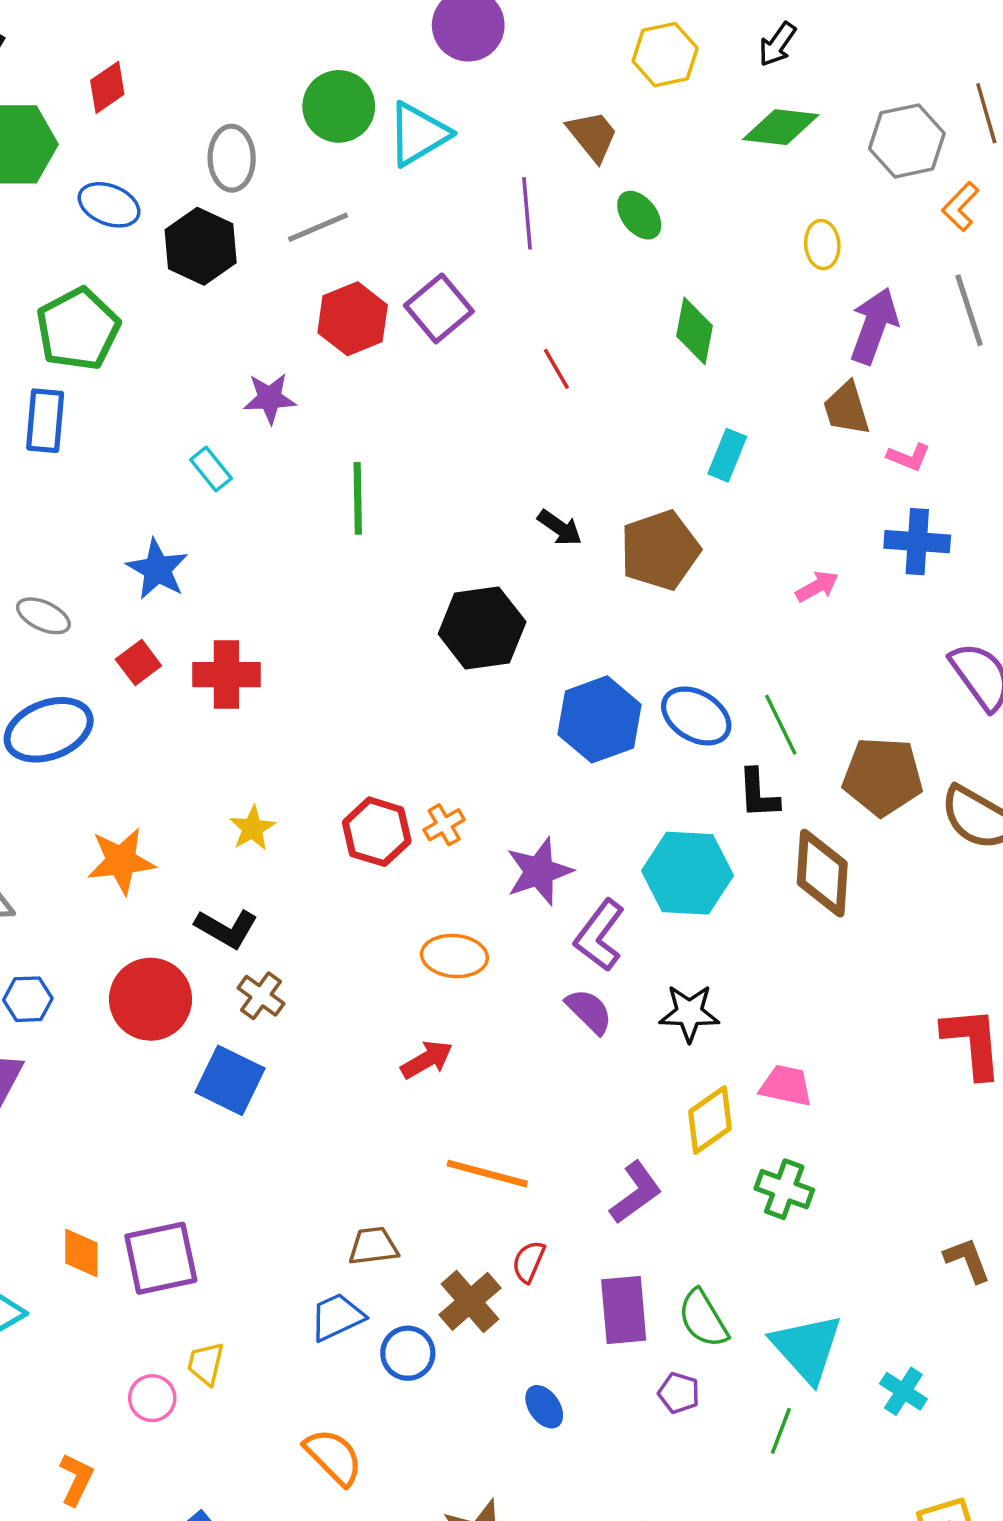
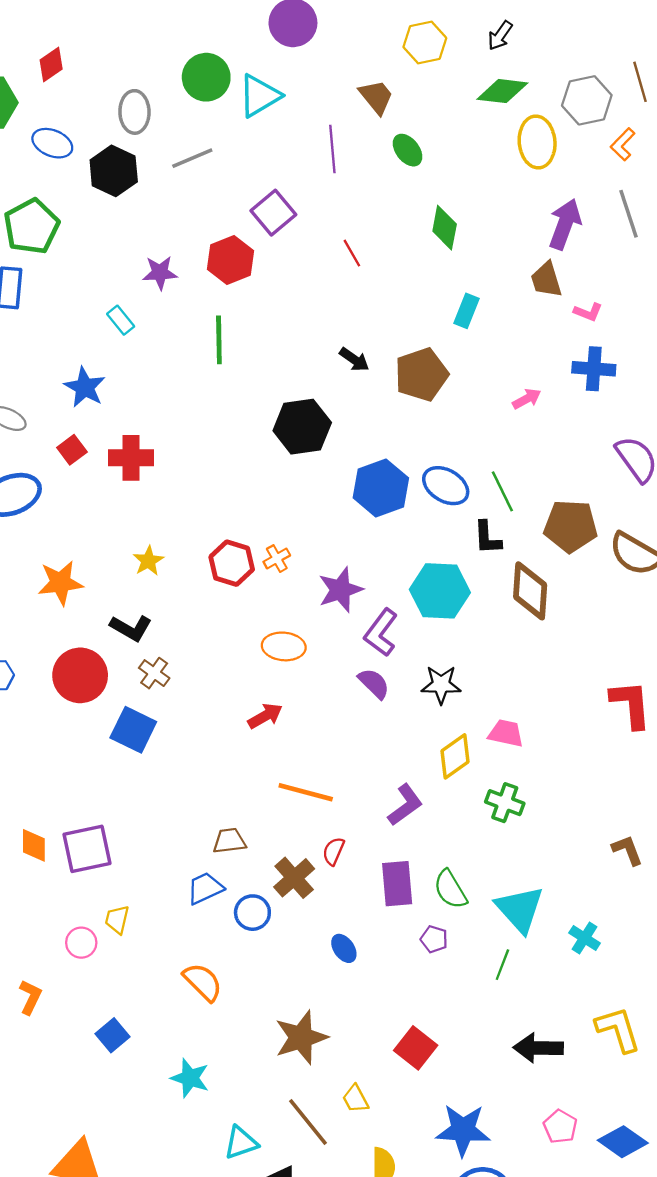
yellow ellipse: (822, 245) -> (537, 142), moved, size x1.6
red hexagon: (353, 319) -> (230, 260), moved

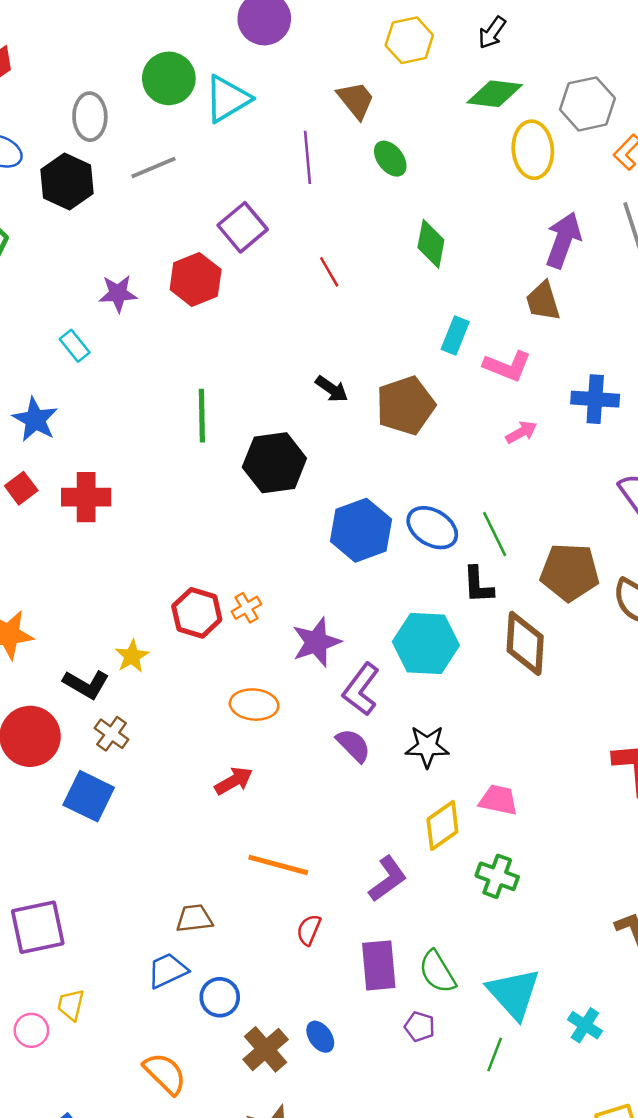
pink L-shape: (588, 312) -> (507, 366), moved, size x1.5
green line: (219, 340) -> (202, 416), moved
yellow star: (148, 561) -> (132, 656), moved
brown cross: (294, 878) -> (266, 1049), moved

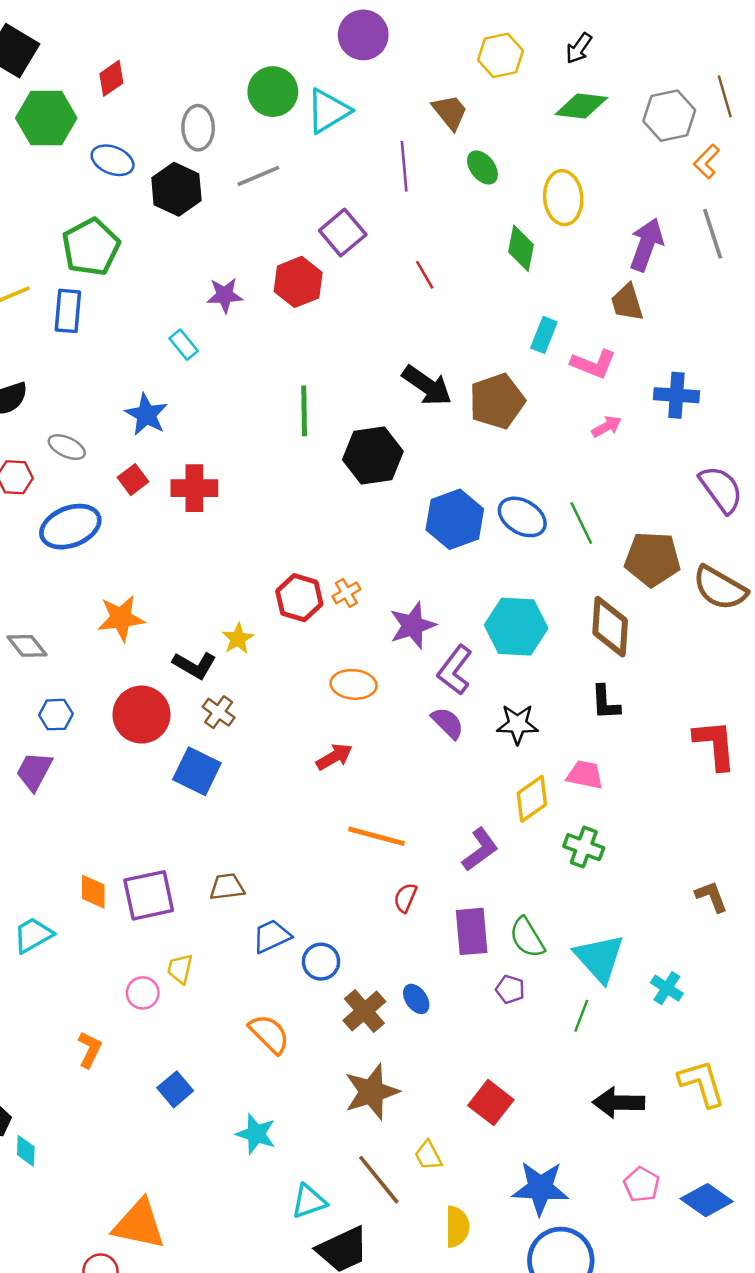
yellow ellipse: (533, 150) -> (563, 198), moved
black arrow: (332, 389) -> (427, 386), size x1.6
black L-shape: (478, 585) -> (605, 703), moved
brown trapezoid: (194, 918) -> (227, 887), moved

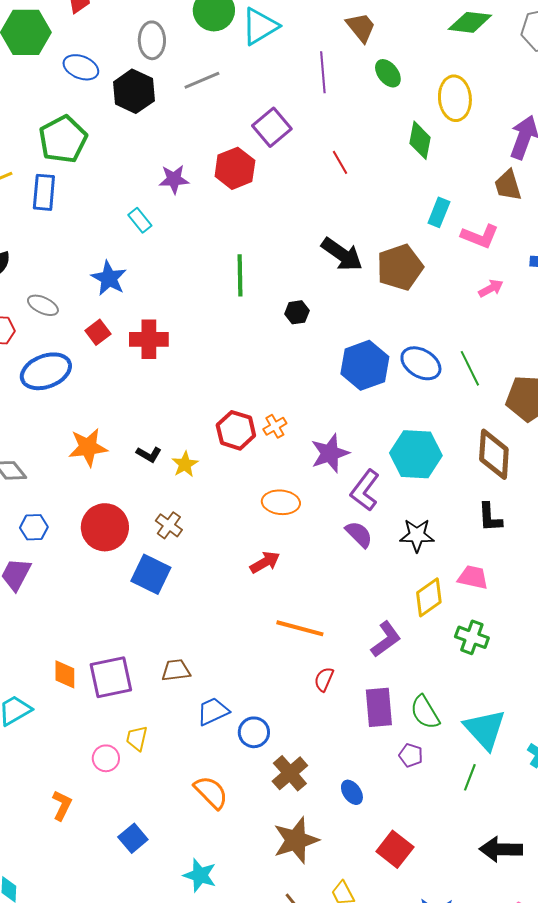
black hexagon: (373, 455) -> (297, 312), size x0.5
black L-shape: (194, 665) -> (149, 454), moved, size x0.7
blue ellipse: (416, 999) -> (352, 792), moved

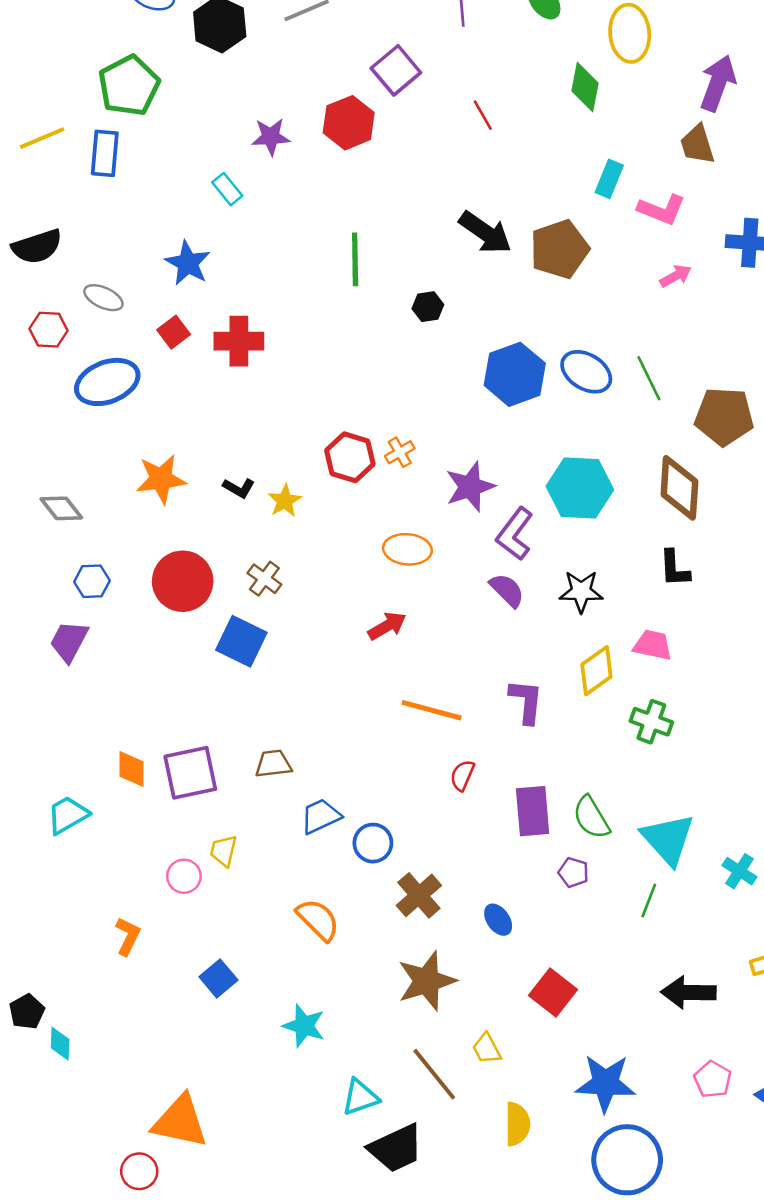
purple L-shape: (386, 639) -> (526, 701), moved, turned -48

